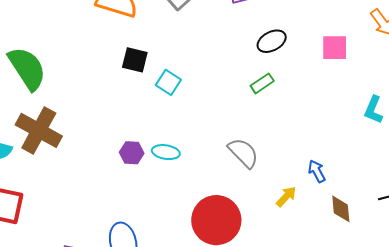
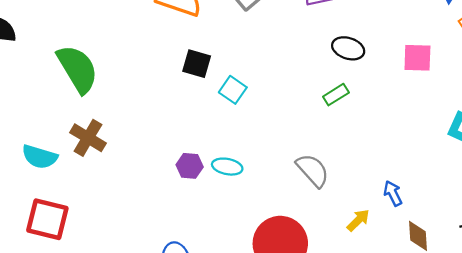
black ellipse: (272, 41) -> (348, 48), turned 44
brown cross: (39, 130) -> (88, 138), size x0.7

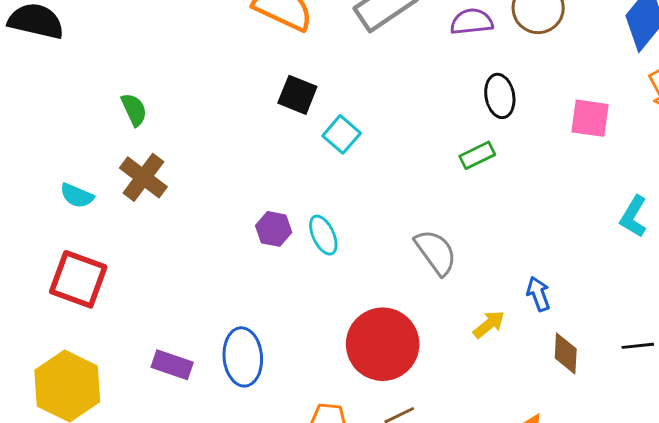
black ellipse: (348, 48) -> (500, 96), turned 56
green semicircle: (78, 69) -> (134, 110), moved, size x0.5
cyan semicircle: (40, 157) -> (77, 196), size x0.7
cyan ellipse: (227, 167) -> (323, 235), turned 48

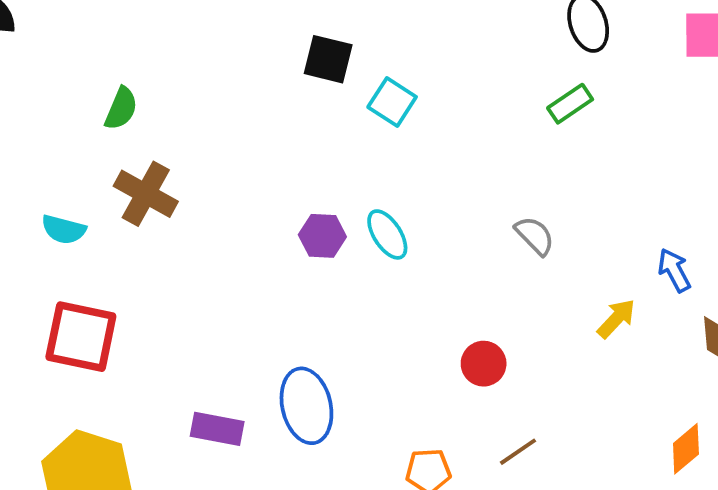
green semicircle: (134, 110) -> (121, 108), turned 56
gray semicircle: (436, 252) -> (535, 236), size x0.7
red circle: (383, 344) -> (484, 364), size x0.5

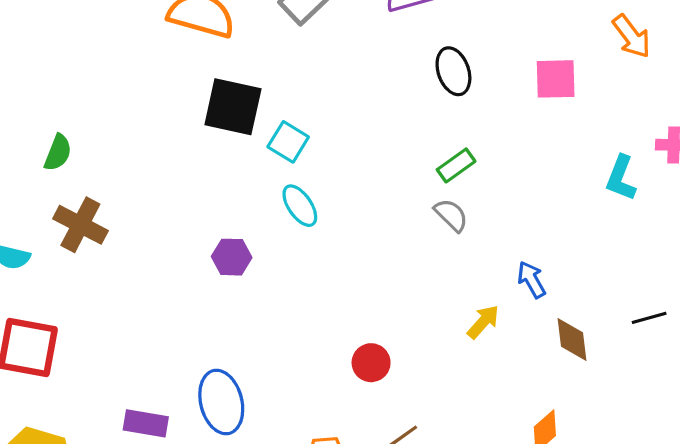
black square: (328, 59) -> (233, 107), size x1.4
green rectangle: (570, 104) -> (456, 165), moved
cyan ellipse: (387, 234) -> (300, 206), moved
gray semicircle: (535, 236) -> (451, 215), moved

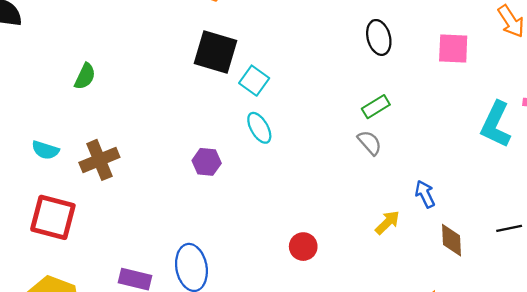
cyan L-shape: (621, 178) -> (496, 124), size x1.4
brown cross: (80, 225) -> (99, 160), moved, turned 36

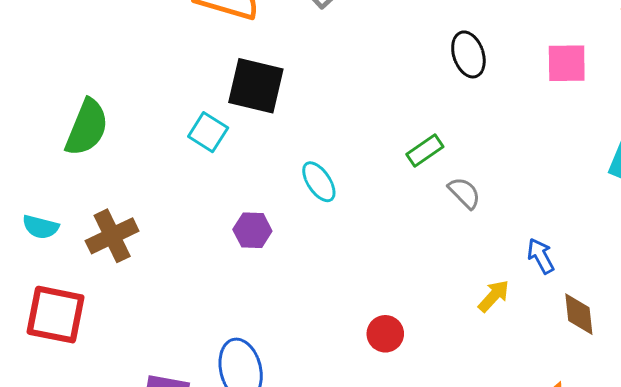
green semicircle: (85, 76) -> (87, 128), size x1.6
cyan square: (254, 81) -> (208, 132), moved
green rectangle: (376, 107) -> (425, 150), moved

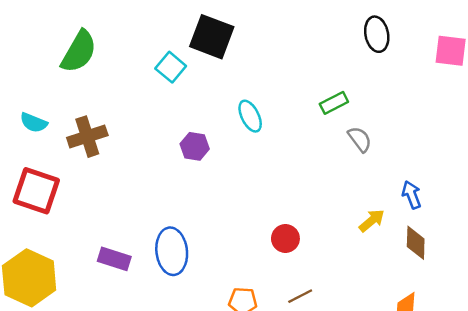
brown diamond: (579, 314) -> (416, 243), moved

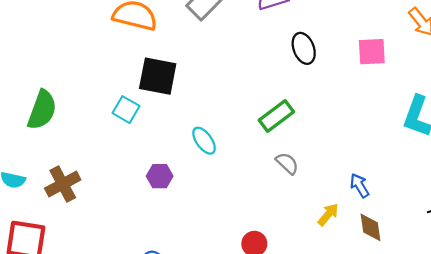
green rectangle: (334, 103) -> (276, 116), size x1.4
gray semicircle: (360, 139) -> (287, 163), moved

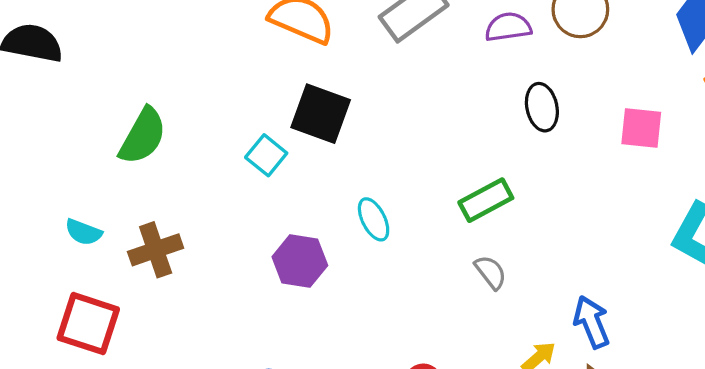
purple hexagon: (160, 176) -> (300, 261), size x1.4
blue arrow: (359, 186) -> (592, 322), size x1.4

